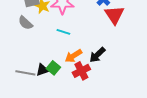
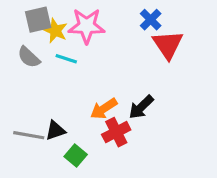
cyan line: (63, 32) -> (66, 59), moved
green square: (53, 68) -> (76, 155), moved

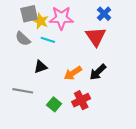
red triangle: (168, 45) -> (96, 37), moved
black triangle: (55, 131) -> (40, 67), moved
red cross: (116, 132) -> (81, 100), moved

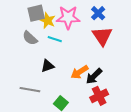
blue cross: (104, 14) -> (98, 13), moved
black arrow: (98, 72) -> (94, 76), moved
red cross: (81, 100) -> (99, 96), moved

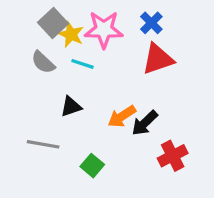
gray square: (36, 13) -> (53, 23), turned -30
red triangle: (102, 36) -> (158, 59), turned 45
red cross: (99, 96) -> (173, 156), moved

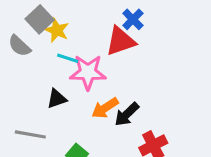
pink star: (104, 30) -> (88, 72), moved
red triangle: (158, 59) -> (121, 41), moved
gray semicircle: (43, 62) -> (19, 46), moved

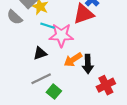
black arrow: (127, 114) -> (88, 64), turned -48
gray line: (30, 134) -> (41, 79), moved, turned -36

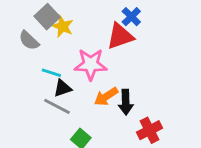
cyan line: (47, 26) -> (51, 73), moved
gray line: (41, 79) -> (57, 106), moved, turned 54

